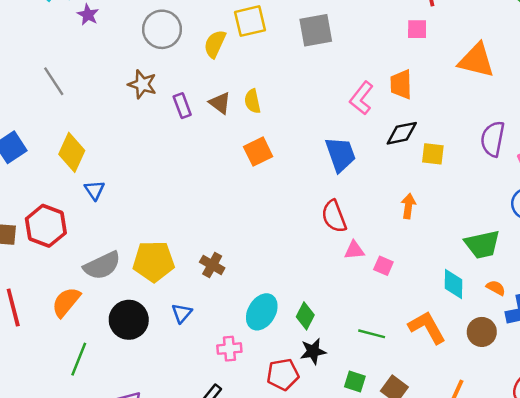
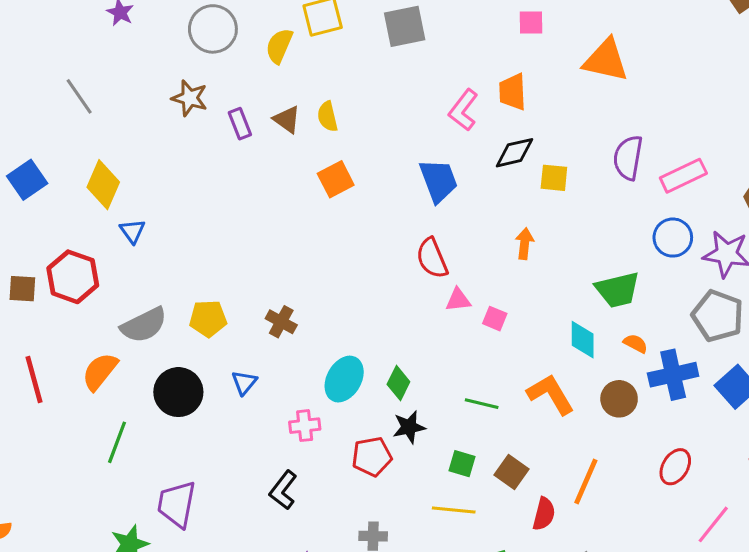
yellow pentagon: (154, 261) -> (208, 319), size x0.7

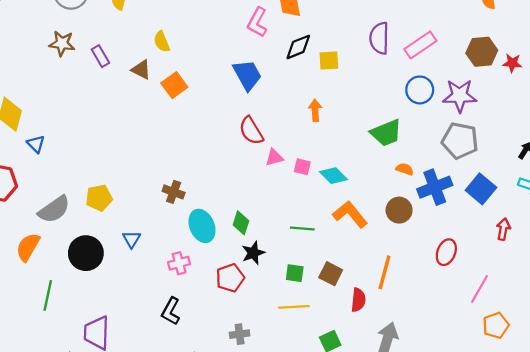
brown triangle: (287, 119) -> (141, 70), moved
brown cross: (281, 322) -> (174, 192), moved
cyan diamond: (583, 340) -> (334, 176), moved, turned -36
cyan ellipse: (344, 379) -> (202, 226), turned -44

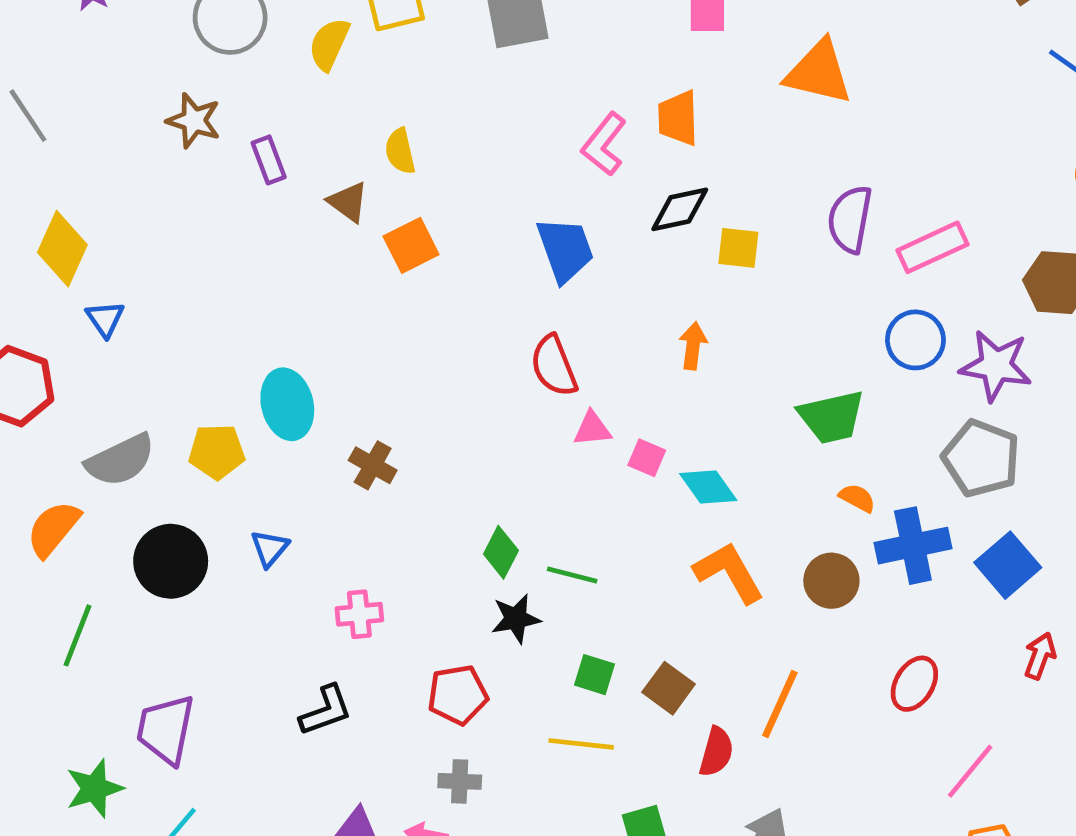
cyan ellipse: (202, 226) -> (287, 404), moved
green line: (302, 228) -> (572, 575), moved
red pentagon: (230, 278) -> (458, 695), moved
black L-shape: (171, 311) -> (326, 711), turned -148

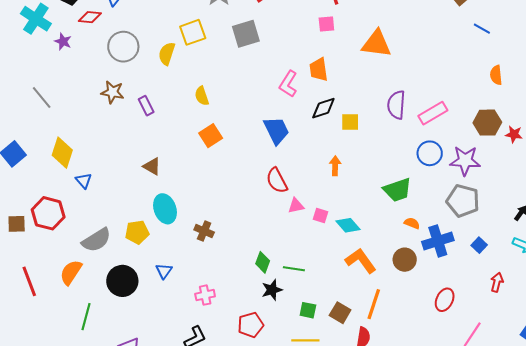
brown triangle: (348, 202) -> (152, 166), moved
blue square: (1008, 565) -> (479, 245), size x0.6
orange line: (780, 704) -> (374, 304), moved

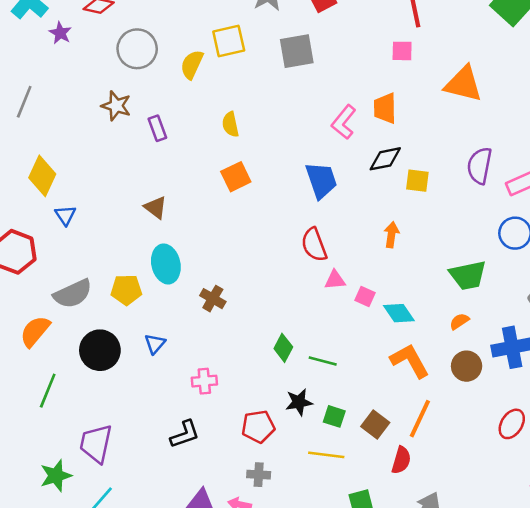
gray line: (42, 98) -> (24, 102), turned 55
orange semicircle: (412, 223) -> (459, 321), moved, turned -63
black star: (272, 290) -> (299, 402), moved

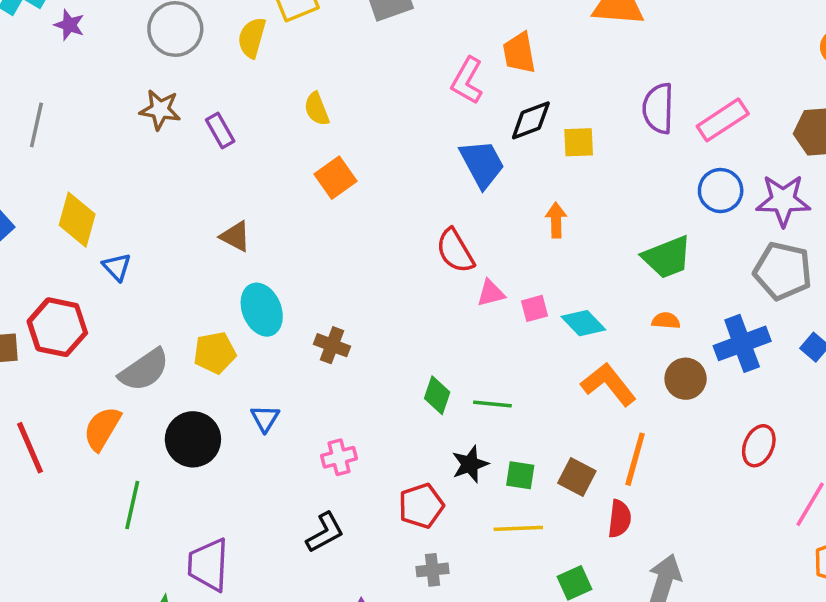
blue trapezoid: (321, 180) -> (482, 164), moved
pink square: (365, 296) -> (535, 308), turned -30
orange semicircle: (459, 321) -> (666, 321), turned 48

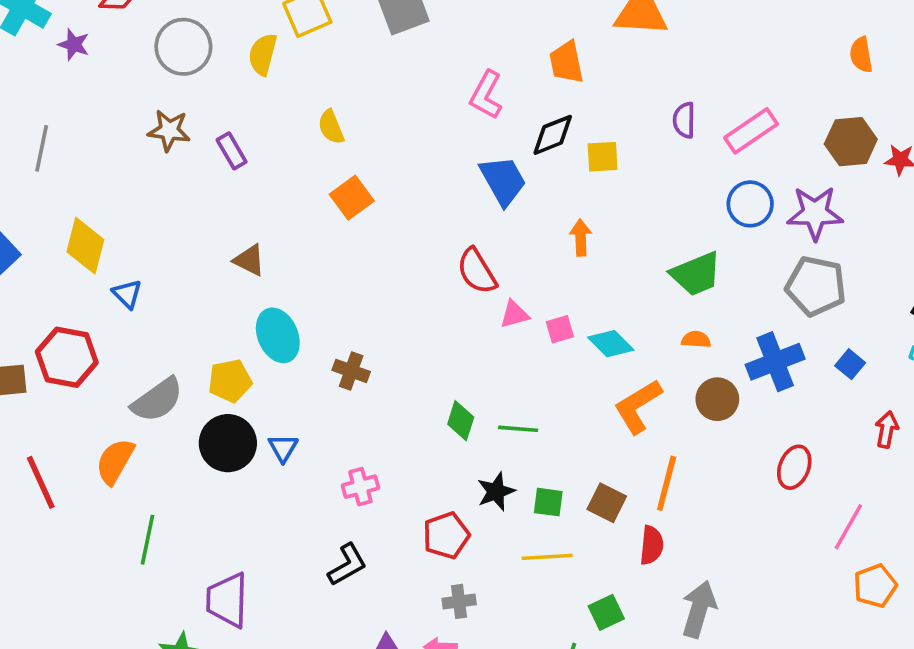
orange trapezoid: (519, 53) -> (566, 62), moved
purple semicircle: (658, 108) -> (684, 120), size x0.7
orange L-shape: (609, 384) -> (638, 406), turned -82
black circle: (193, 439) -> (228, 443), moved

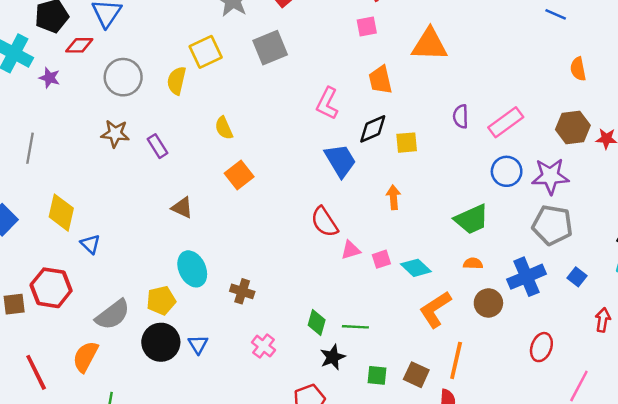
brown triangle: (249, 260) -> (182, 208), moved
pink cross: (360, 487) -> (263, 346), moved, turned -35
black star: (496, 492) -> (333, 357), moved

